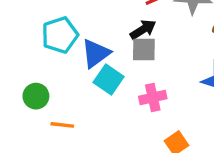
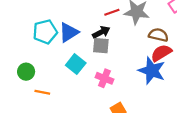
blue triangle: (96, 53) -> (69, 32), moved
pink cross: (153, 97) -> (104, 78), turned 30

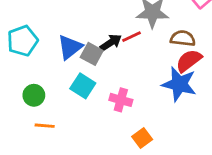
red line: (112, 12) -> (132, 37), moved
cyan pentagon: (45, 32) -> (23, 41), moved
gray square: (101, 46) -> (92, 54), moved, turned 30
green circle: (26, 72) -> (34, 95), moved

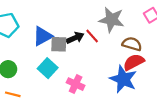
red line: (132, 37) -> (92, 36), turned 64
gray square: (92, 54) -> (59, 44), turned -36

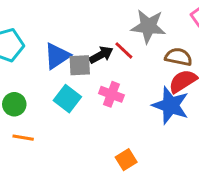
pink cross: (76, 84) -> (111, 94), moved

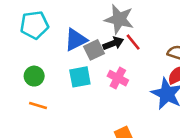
gray star: (148, 26) -> (119, 19), moved
gray square: (80, 65) -> (94, 50), turned -30
cyan square: (67, 99) -> (80, 77), turned 35

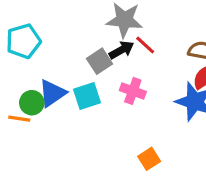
blue triangle: (76, 40) -> (52, 93), moved
orange line: (38, 105) -> (19, 119), moved

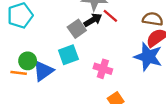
pink cross: (133, 91) -> (103, 69), moved
blue triangle: (52, 93) -> (43, 71), moved

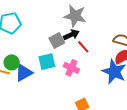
red line: (110, 16) -> (83, 47), moved
pink cross: (103, 69) -> (71, 68), moved

